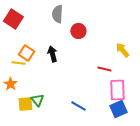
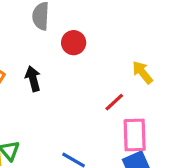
red line: (104, 69) -> (114, 102), turned -56

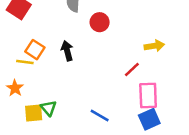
yellow arrow: (142, 72) -> (154, 46), turned 120

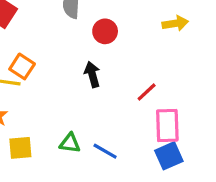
yellow arrow: (154, 46) -> (175, 23), moved
black arrow: (67, 51) -> (92, 74), moved
green triangle: (49, 108) -> (70, 143), moved, turned -42

